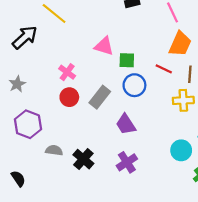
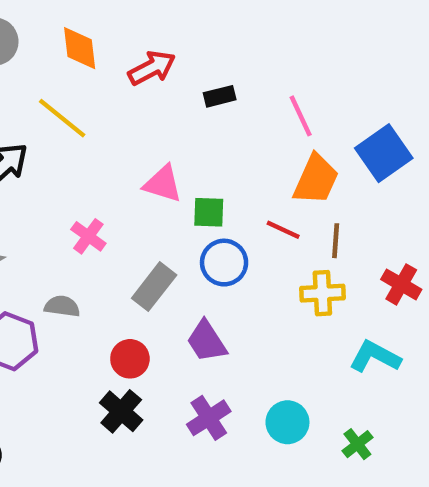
red circle: (69, 97) -> (130, 359), moved
gray semicircle: (54, 150) -> (62, 306), moved
cyan circle: (181, 150) -> (287, 422), moved

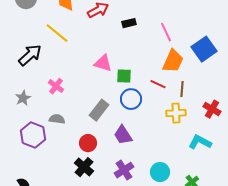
pink cross: (88, 236) -> (56, 86), moved

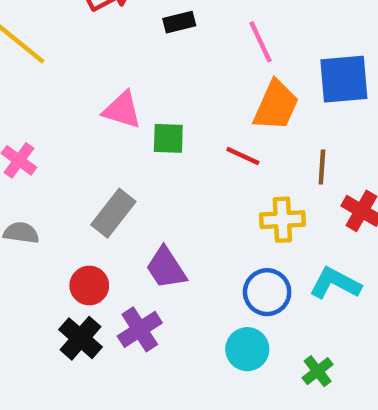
blue square: (204, 49) -> (344, 79), turned 30
brown line: (182, 89) -> (322, 167), moved
blue circle: (131, 99) -> (267, 292), moved
purple cross: (124, 170) -> (140, 329), moved

